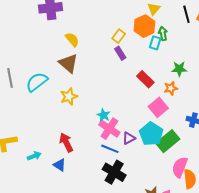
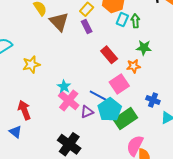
green arrow: (163, 33) -> (135, 21), moved
brown triangle: (68, 63) -> (59, 22), moved
blue line: (110, 149) -> (98, 95), moved

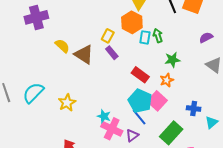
blue line: (98, 95) -> (139, 117), turned 36
cyan pentagon: (110, 110) -> (140, 101), moved

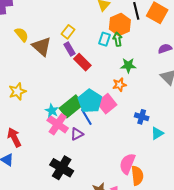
orange hexagon: (132, 22) -> (120, 24), moved
red rectangle: (140, 75) -> (82, 62), moved
green rectangle: (171, 133) -> (71, 106), moved

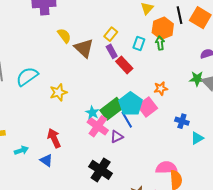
cyan rectangle: (105, 39) -> (139, 44), moved
green star: (128, 65) -> (197, 79), moved
pink semicircle: (127, 164) -> (166, 168), turned 65

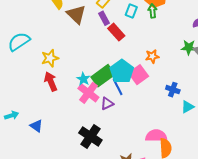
red arrow: (54, 138) -> (51, 81), moved

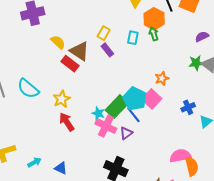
red rectangle: (116, 32) -> (70, 64), moved
cyan semicircle: (19, 42) -> (28, 89), turned -95
blue cross: (173, 90) -> (188, 107), turned -32

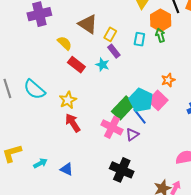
brown triangle: (79, 51) -> (88, 24), moved
cyan star: (98, 113) -> (102, 65), moved

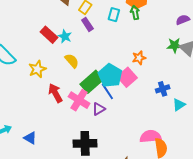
yellow semicircle: (65, 43) -> (72, 61), moved
cyan star: (102, 65) -> (65, 36), moved
red arrow: (73, 123) -> (55, 93), moved
black cross: (122, 170) -> (85, 143), turned -30

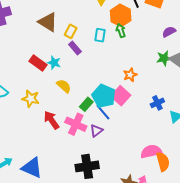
yellow star: (37, 69) -> (31, 99), turned -30
green rectangle: (92, 82) -> (86, 104), size x0.6
blue triangle: (30, 138) -> (32, 168), size x1.6

